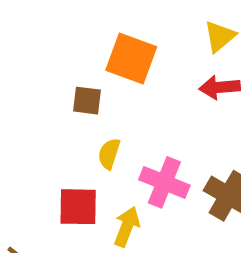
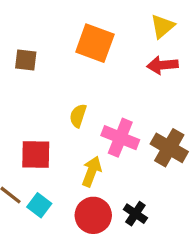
brown square: (87, 101) -> (26, 60), moved
red square: (78, 207) -> (36, 155), moved

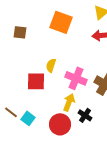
red square: (36, 155) -> (36, 81), moved
yellow arrow: (92, 171) -> (69, 102), moved
black cross: (135, 214) -> (85, 115), moved

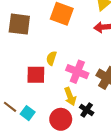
brown square: (20, 32) -> (19, 24), size x1.6
yellow arrow: (69, 102) -> (70, 97), turned 138

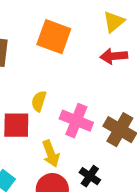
yellow arrow: (70, 97) -> (51, 154), moved

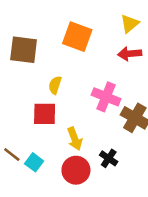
yellow semicircle: (39, 101) -> (55, 85), moved
pink cross: (76, 121) -> (106, 97), moved

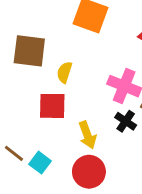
brown square: (24, 50) -> (29, 51), moved
black cross: (109, 158) -> (126, 121), moved

